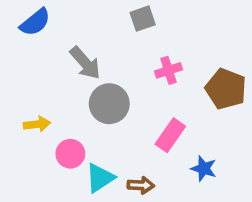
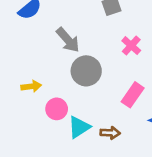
pink cross: (169, 70) -> (131, 46), turned -30

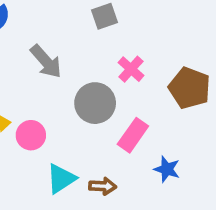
gray circle: (86, 71) -> (95, 103), moved
pink circle: (57, 109) -> (31, 135), moved

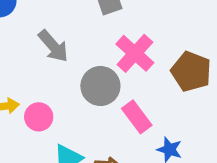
pink cross: (131, 69) -> (135, 53), size x1.5
pink rectangle: (133, 135) -> (137, 117), turned -72

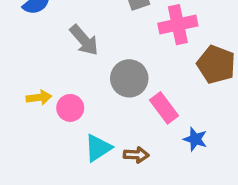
pink cross: (135, 53) -> (178, 25), moved, turned 36

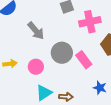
pink circle: (70, 108) -> (36, 67), moved
pink rectangle: (164, 108) -> (84, 60), moved

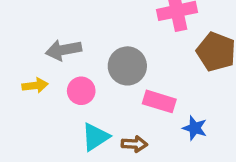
gray arrow: (36, 31) -> (63, 50), moved, turned 120
pink rectangle: (84, 60) -> (159, 101), moved, turned -36

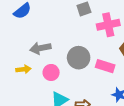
pink rectangle: (159, 101) -> (105, 66), moved

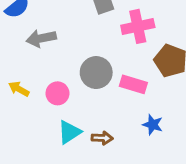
gray arrow: (40, 48) -> (41, 38), moved
yellow arrow: (23, 69) -> (19, 89), turned -144

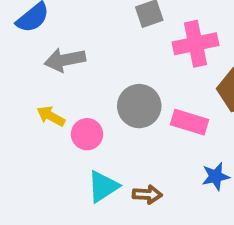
yellow arrow: (19, 89) -> (51, 116), moved
blue star: (153, 125) -> (216, 176), turned -30

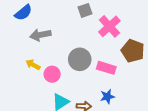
pink cross: (195, 44) -> (109, 26), turned -30
blue star: (216, 176) -> (107, 97), moved

